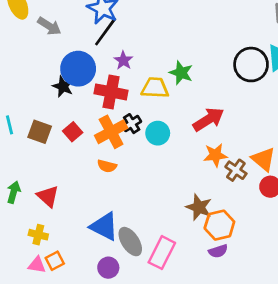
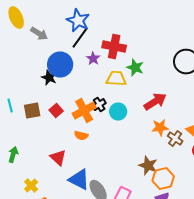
red cross: (111, 92) -> (114, 46), moved
brown square: (40, 132) -> (32, 110), turned -30
red triangle: (48, 196) -> (58, 158), moved
yellow cross: (38, 235) -> (31, 186), turned 32

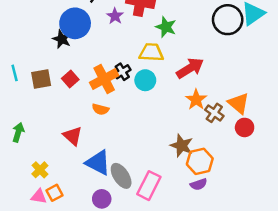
yellow trapezoid: (116, 78) -> (151, 52), moved
orange star: (160, 128) -> (196, 100), turned -30

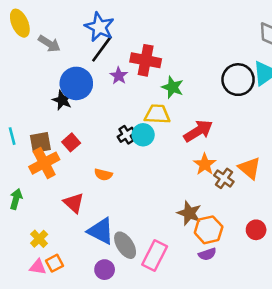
orange cross: (104, 79) -> (44, 163), moved
cyan circle: (145, 80) -> (143, 135), moved
red circle: (245, 127) -> (256, 230), moved

